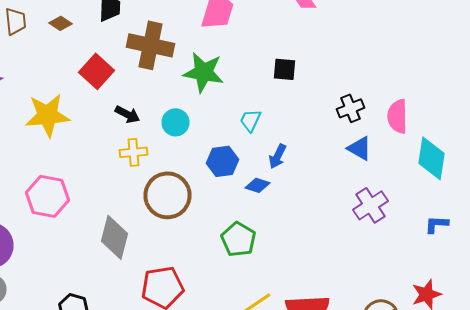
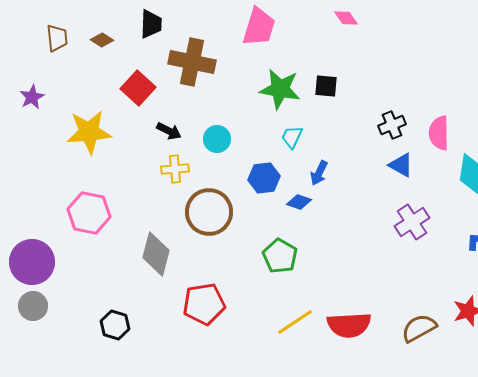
green star: (204, 72) -> (280, 89), moved

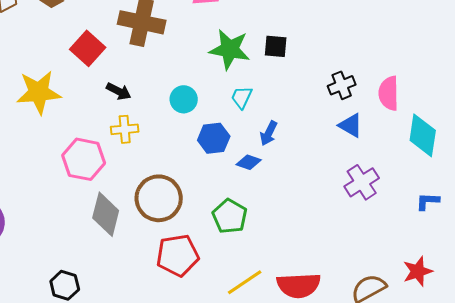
cyan circle: (217, 139) -> (184, 99), moved
brown circle: (209, 212) -> (159, 198), moved
pink hexagon: (89, 213) -> (84, 159), moved
red pentagon: (204, 304) -> (178, 255), moved

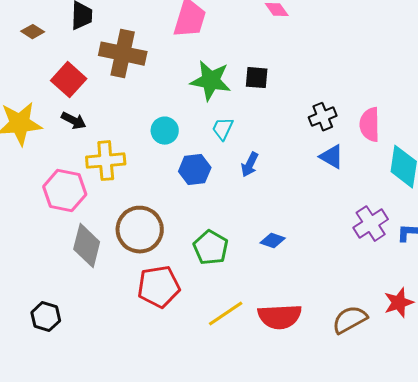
black arrow: (119, 91) -> (74, 121), moved
yellow cross: (125, 129) -> (106, 161), size x1.4
blue diamond: (249, 162) -> (273, 241), moved
purple cross: (362, 182) -> (371, 224), moved

